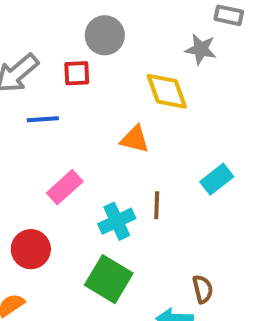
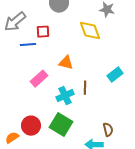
red square: (77, 73) -> (43, 32), moved
orange triangle: (135, 139) -> (66, 63), moved
red circle: (31, 249) -> (31, 126), moved

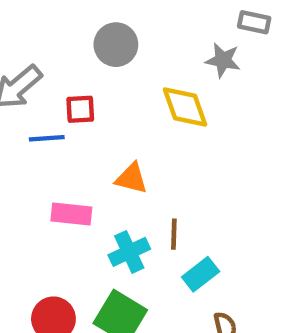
cyan rectangle: (115, 75) -> (201, 274), moved
pink rectangle: (39, 79) -> (71, 214), turned 48

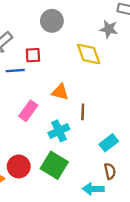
pink rectangle: (71, 214) -> (28, 111), turned -60
brown line: (174, 234) -> (83, 112), moved
cyan rectangle: (201, 274) -> (109, 143), moved

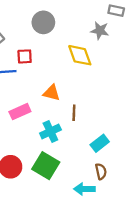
pink rectangle: (28, 111) -> (20, 112), turned 30

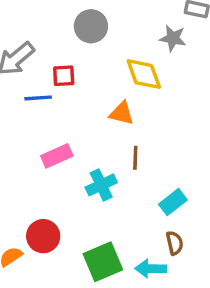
orange triangle: (52, 93) -> (122, 113), moved
green square: (46, 166) -> (103, 262), moved, turned 36

